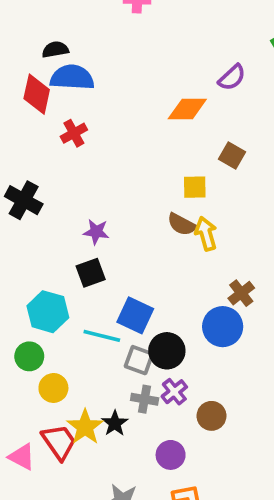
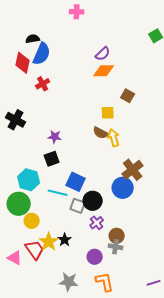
blue semicircle: (72, 77) -> (42, 54), turned 110
purple semicircle: (232, 77) -> (103, 54), moved
brown cross: (241, 293) -> (133, 170), size x1.5
green circle: (29, 356) -> (19, 204), size x1.5
gray cross: (145, 399) -> (116, 247), moved

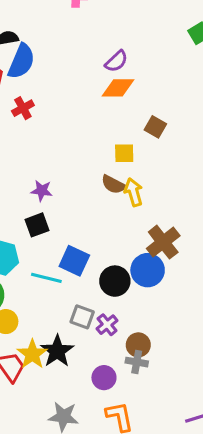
black circle: (93, 201) -> (115, 281), moved
gray square: (78, 206) -> (82, 317), moved
black star: (65, 240) -> (57, 351), size x1.5

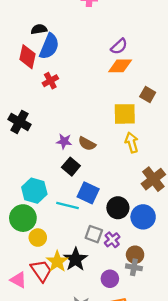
yellow square: (124, 153) -> (125, 114), size x1.5
brown semicircle: (113, 184) -> (87, 144), moved
black square: (37, 225) -> (71, 167), moved, turned -30
blue circle: (148, 270) -> (143, 217), moved

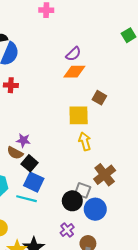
red cross: (50, 81) -> (11, 85), turned 32
brown semicircle: (87, 144) -> (15, 153), moved
blue square: (88, 193) -> (34, 182), moved
gray square: (94, 234) -> (83, 190), moved

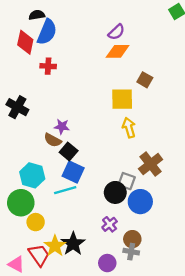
cyan line: (26, 199) -> (65, 190), turned -30

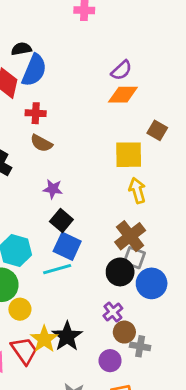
brown semicircle: (53, 140) -> (41, 143), moved
brown cross: (151, 164) -> (130, 236), moved
brown circle: (132, 239) -> (124, 332), moved

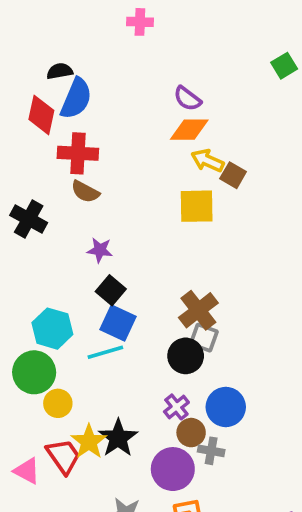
purple semicircle: (121, 70) -> (187, 99), turned 80
red cross: (36, 113) -> (78, 153), size x1.5
yellow arrow: (137, 190) -> (208, 161), moved, turned -50
blue circle: (152, 283) -> (226, 407), moved
purple circle: (110, 361) -> (173, 469), size x1.5

